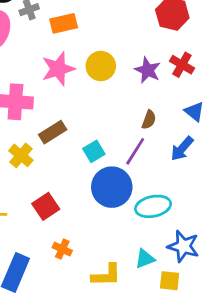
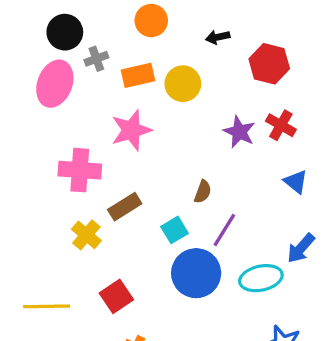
yellow circle: (101, 66) -> (183, 84), moved
brown semicircle: (149, 120) -> (203, 192), moved
blue arrow: (182, 149) -> (301, 248), moved
cyan ellipse: (153, 206) -> (261, 278), moved

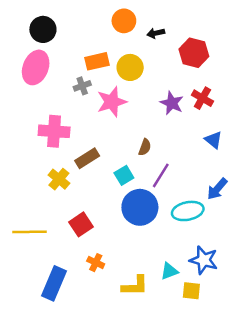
orange circle: (151, 21) -> (124, 21), moved
gray cross: (96, 59) -> (82, 86), moved
pink star: (131, 130) -> (112, 102), moved

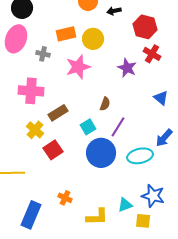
gray cross: (82, 86) -> (43, 54), moved, turned 32
red cross: (202, 98) -> (152, 54), moved
red square: (81, 224) -> (53, 150), moved

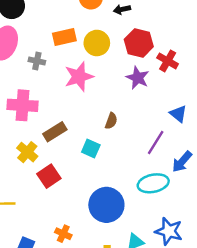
red hexagon: (145, 27) -> (139, 43), moved
cyan square: (88, 127) -> (91, 149), turned -35
purple line: (118, 127) -> (156, 143), moved
blue circle: (101, 153) -> (106, 205), moved

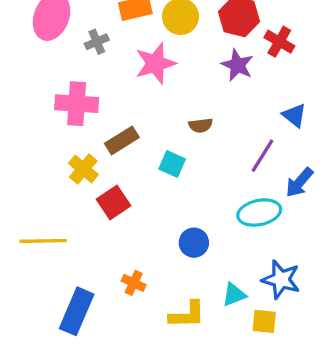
gray cross: (37, 61) -> (97, 42), turned -35
brown semicircle: (111, 121) -> (201, 125), turned 63
blue circle: (106, 205) -> (194, 243), size x0.6

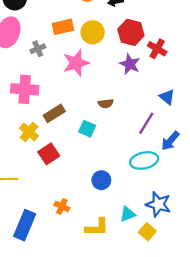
yellow square: (264, 321) -> (147, 232), turned 35

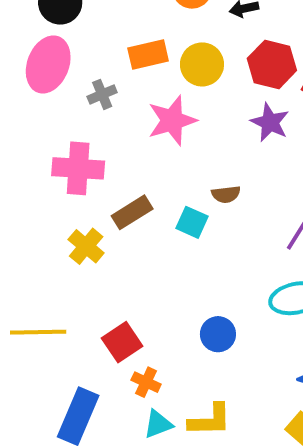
cyan square: (87, 129) -> (192, 222), moved
red square: (49, 154) -> (122, 342), moved
cyan triangle: (128, 214) -> (158, 424), moved

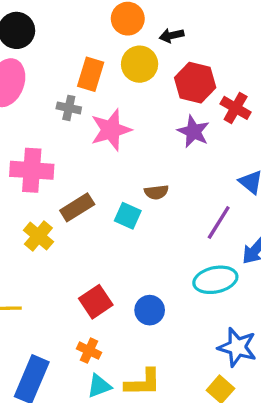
orange rectangle: (148, 54) -> (91, 74), turned -60
yellow circle: (202, 64) -> (140, 64), moved
gray cross: (102, 94) -> (69, 108), moved, turned 35
red square: (122, 342) -> (96, 302), moved

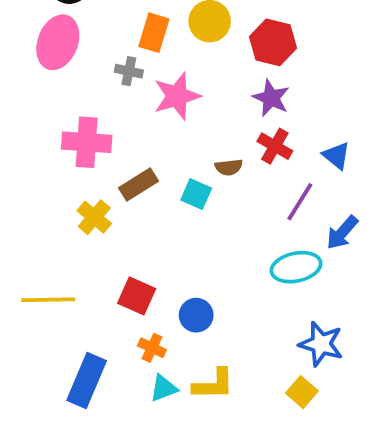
red cross: (236, 108) -> (275, 146), moved
red square: (96, 302) -> (137, 296), moved, turned -32
blue circle: (150, 310) -> (196, 315), moved

